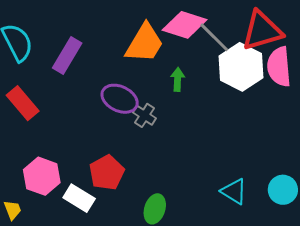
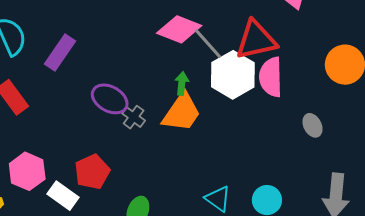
orange trapezoid: (145, 43) -> (182, 112), moved
green arrow: (178, 79) -> (182, 83), moved

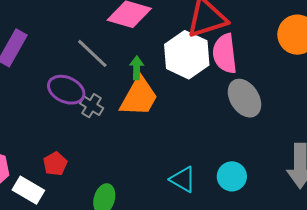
gray line: (208, 44) -> (92, 53), moved
gray ellipse: (312, 125) -> (244, 98), moved, size x1.6
red pentagon: (92, 172) -> (55, 164), size x0.7

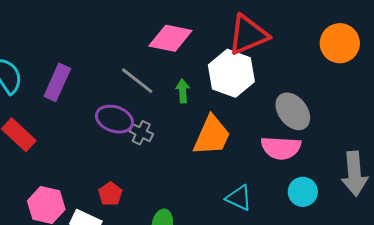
pink semicircle: (225, 54) -> (281, 148), moved, turned -75
orange trapezoid: (139, 97) -> (212, 136), moved
cyan circle: (232, 176) -> (303, 192), moved

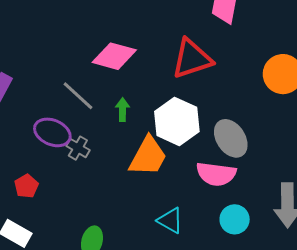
white hexagon: (231, 73) -> (177, 121), moved
red pentagon: (110, 194) -> (26, 186), moved

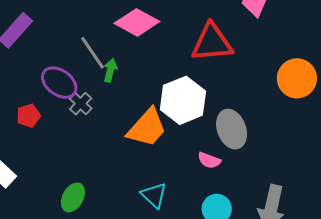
green arrow: (123, 110) -> (110, 70), moved
pink semicircle: (216, 174) -> (209, 160), size x0.6
red pentagon: (26, 186) -> (28, 116), moved

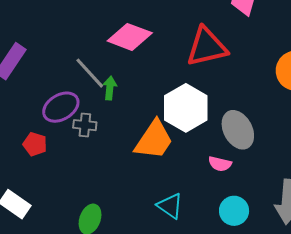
purple ellipse: (59, 83) -> (61, 107), turned -60
gray cross: (81, 104) -> (85, 125), turned -30
red pentagon: (28, 116) -> (35, 144), turned -30

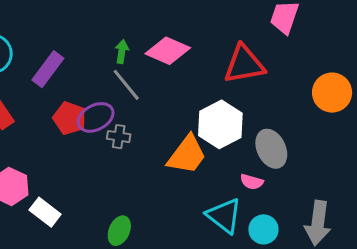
green arrow: (110, 88) -> (122, 52), moved
red pentagon: (35, 144) -> (70, 118), moved, size x1.4
cyan triangle: (170, 206) -> (224, 216), moved, size x1.4

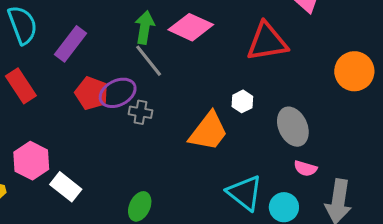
green arrow: (122, 52) -> (145, 27), size x1.4
white hexagon: (220, 124) -> (242, 101), size x0.5
pink semicircle: (252, 182) -> (305, 168), moved

